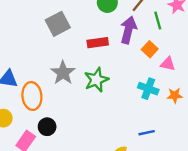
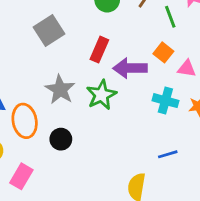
purple arrow: (128, 30) -> (130, 68), moved, turned -100
red rectangle: (98, 43) -> (99, 50), turned -54
black circle: (47, 127) -> (61, 139), moved

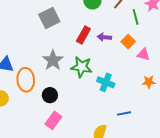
purple arrow: (130, 68) -> (104, 37), moved, size x0.6
green star: (101, 95) -> (82, 67), turned 30
cyan cross: (165, 101) -> (106, 82), moved
pink rectangle: (21, 176) -> (53, 120), moved

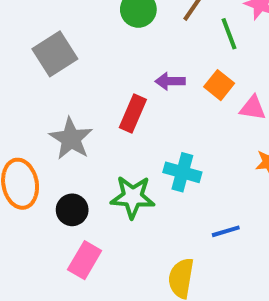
red rectangle: (83, 35) -> (133, 113), moved
green star: (82, 67) -> (133, 197), moved

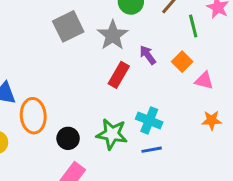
purple arrow: (170, 81) -> (148, 55), turned 48
gray star: (71, 139) -> (113, 35), moved
blue line: (226, 231) -> (152, 150), moved

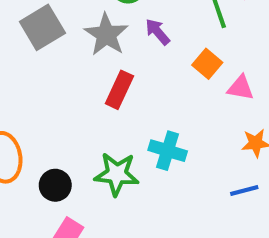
purple arrow: (148, 55) -> (158, 32), moved
blue line: (152, 150) -> (244, 190), moved

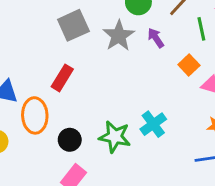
red rectangle: (119, 90) -> (62, 78), moved
cyan cross: (168, 151) -> (153, 124), turned 30

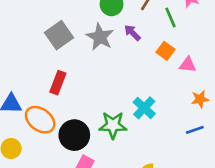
orange ellipse: (35, 115) -> (40, 120), turned -40
black circle: (70, 140) -> (74, 135), size x1.5

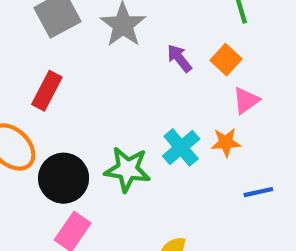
purple arrow: (132, 33) -> (179, 58), moved
pink triangle: (188, 65) -> (246, 100), moved, turned -48
orange star: (200, 99) -> (226, 142), moved

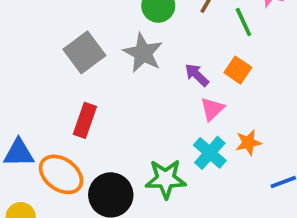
pink triangle: (246, 100) -> (212, 109), moved

